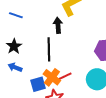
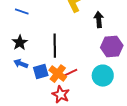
black arrow: (58, 25) -> (99, 20), moved
blue square: (38, 84) -> (41, 72), moved

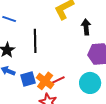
black line: (55, 46) -> (35, 41), moved

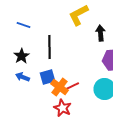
blue square: (28, 79) -> (48, 77), moved

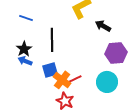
black arrow: (100, 33) -> (103, 26), turned -56
blue arrow: (22, 77) -> (25, 61), moved

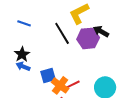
black line: (52, 40) -> (62, 33), moved, turned -30
purple hexagon: (116, 53) -> (88, 38), moved

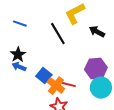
purple hexagon: (88, 38) -> (96, 69), moved
blue square: (48, 75) -> (44, 76), turned -35
red line: (73, 84) -> (69, 85), turned 40

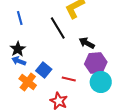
blue line: (20, 24) -> (20, 18), turned 56
black arrow: (97, 32) -> (87, 43), moved
orange cross: (56, 86) -> (28, 82), moved

